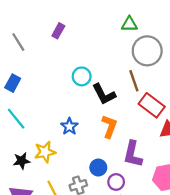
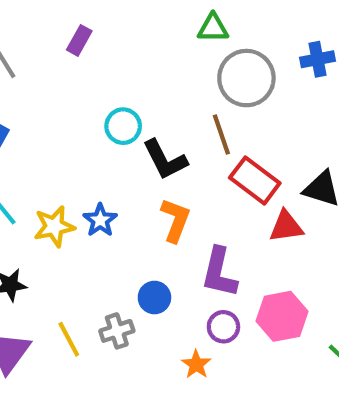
yellow star: (45, 152) -> (54, 226), moved
purple circle: (116, 182) -> (223, 327), moved

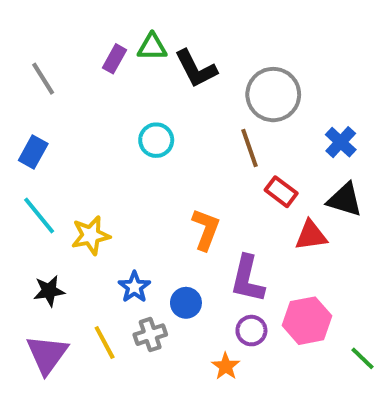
green triangle: (213, 28) -> (152, 47), moved
blue cross: (317, 59) -> (341, 142), moved, turned -36
black L-shape: (165, 160) -> (196, 69), moved
red rectangle: (255, 180) -> (281, 192), size x0.7
blue star: (100, 220) -> (134, 287), moved

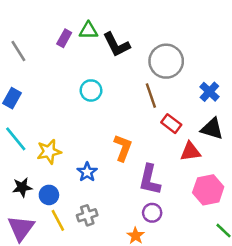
blue star: (134, 287) -> (87, 172), moved
blue circle: (186, 303) -> (49, 195), moved
pink hexagon: (307, 321) -> (208, 190), moved

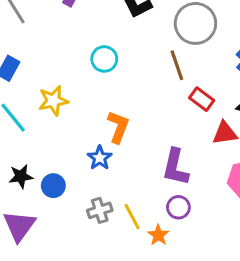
orange L-shape: (123, 148) -> (118, 127), moved
yellow star: (49, 152) -> (53, 101), moved
yellow line: (58, 220) -> (132, 217), moved

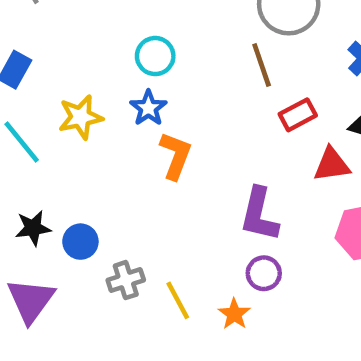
red rectangle: (202, 99) -> (298, 115), turned -65
blue star: (100, 158) -> (148, 108), moved
gray cross: (100, 210) -> (126, 280), moved
yellow line: (132, 217) -> (178, 300), moved

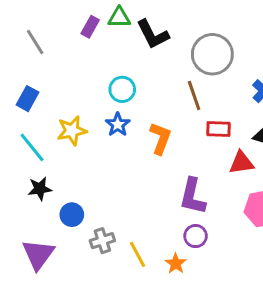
red rectangle: (298, 115) -> (218, 129), turned 30
orange L-shape: (176, 156) -> (160, 138), moved
black star: (33, 228) -> (40, 189), moved

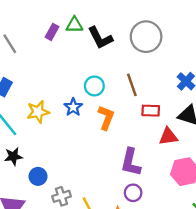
gray circle: (212, 54) -> (146, 37), moved
cyan circle: (122, 89) -> (94, 86), moved

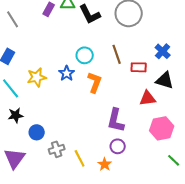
red rectangle: (151, 111) -> (139, 67), moved

